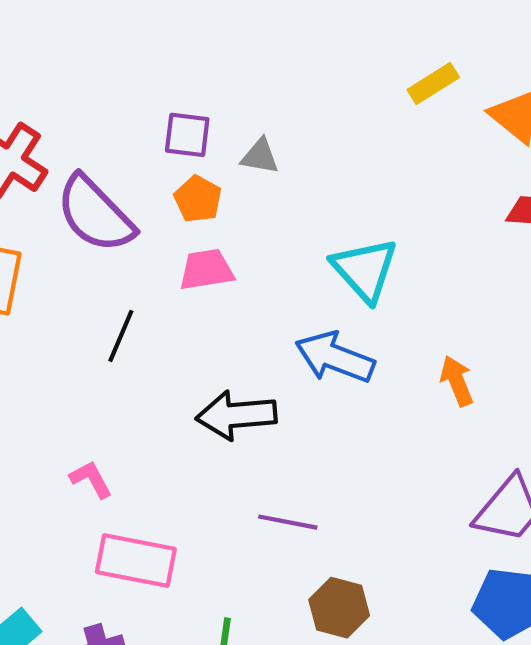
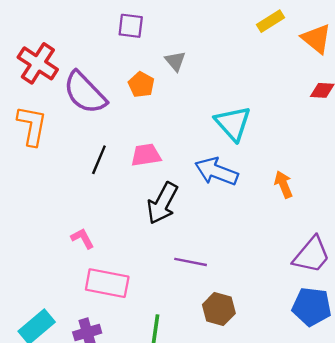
purple square: (187, 135) -> (131, 26), moved
gray triangle: (260, 156) -> (175, 61), turned 40
pink trapezoid: (206, 270) -> (146, 155), moved
black arrow: (236, 415) -> (162, 203), turned -57

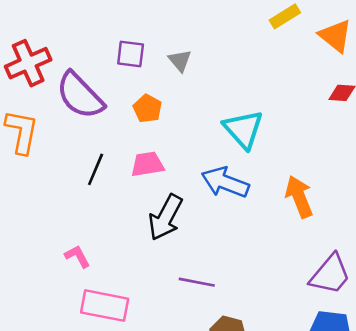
purple square: (131, 26) -> (131, 54), moved
red cross: (38, 63) -> (28, 63), turned 33
orange pentagon: (141, 85) -> (147, 108), moved
orange arrow: (283, 184) -> (299, 197), size x1.4

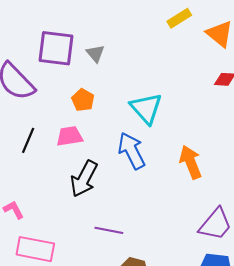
purple square: (131, 54) -> (56, 48), size x1.6
orange pentagon: (147, 108) -> (83, 100), moved
blue arrow: (225, 182) -> (132, 151), turned 42

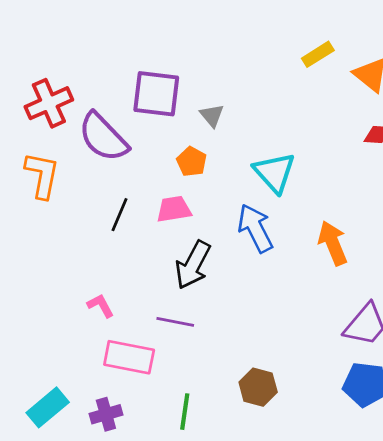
gray triangle: (95, 53) -> (212, 115), moved
purple line: (109, 230) -> (175, 322), moved

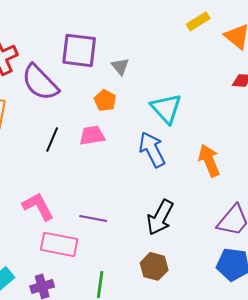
black arrow: (193, 265) -> (160, 217), moved
pink L-shape: (101, 306) -> (38, 206), size x1.6

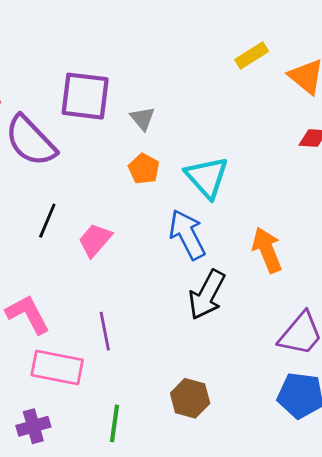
orange pentagon: (105, 100) -> (144, 169), moved
pink trapezoid: (92, 135) -> (95, 240), moved, turned -40
black arrow: (160, 217) -> (207, 295), moved
purple line: (93, 218) -> (105, 331), turned 68

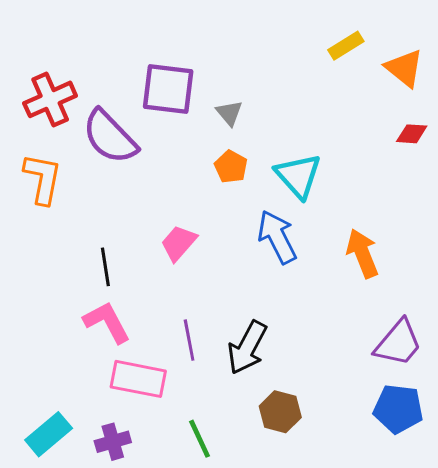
black line: (47, 221) -> (105, 267), moved, turned -32
black arrow: (207, 295) -> (247, 348), moved
green line: (115, 423) -> (199, 439), turned -33

